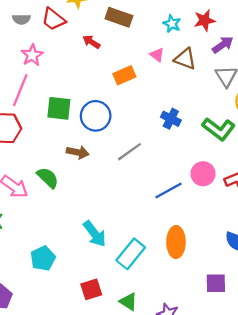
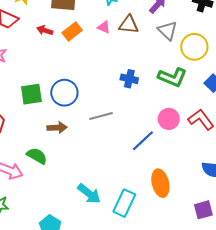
orange rectangle: (124, 75) -> (72, 32), moved
gray line: (129, 152) -> (101, 116), turned 35

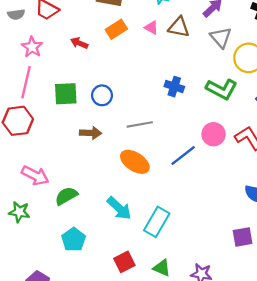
red arrow: (45, 30) -> (79, 43), moved
blue circle: (64, 93) -> (102, 95), size x0.7
green semicircle: (37, 156) -> (66, 196), moved, turned -65
orange ellipse: (160, 183) -> (135, 162), moved, turned -48

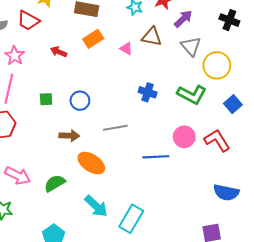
pink triangle: (151, 28) -> (126, 49), moved
green square: (66, 94) -> (46, 99), size x0.6
blue line: (183, 156) -> (156, 157), turned 35
orange ellipse: (135, 162) -> (91, 163), moved
green semicircle: (66, 196) -> (55, 183), moved

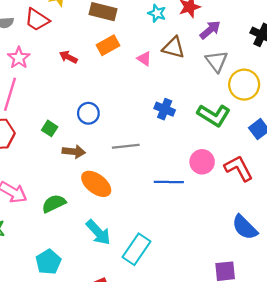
green square: (46, 99) -> (50, 128), moved, turned 32
blue semicircle: (226, 193) -> (245, 227), turned 30

